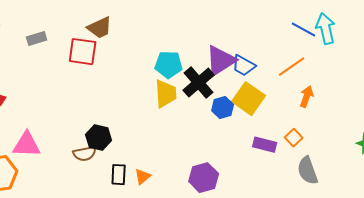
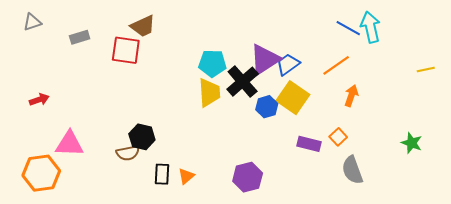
blue trapezoid: (244, 66) -> (288, 64), turned 115

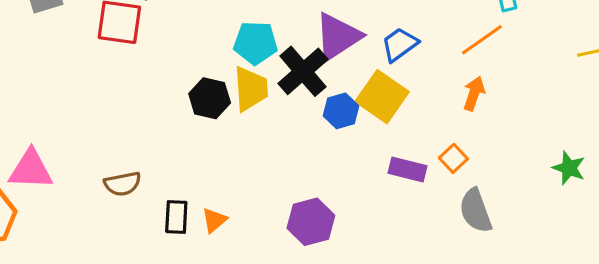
blue trapezoid: (288, 64) -> (400, 44), moved
orange line: (336, 65) -> (482, 40), moved
black hexagon: (142, 137) -> (210, 98), moved

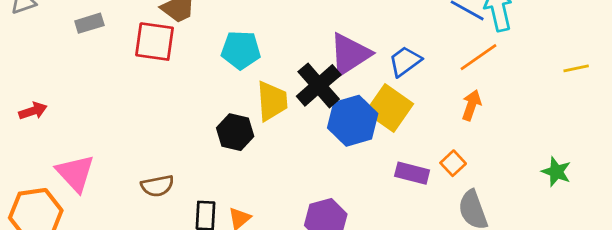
cyan pentagon: (256, 43) -> (241, 50), moved
black hexagon: (210, 98) -> (235, 132), moved
blue hexagon: (341, 111) -> (353, 121), size x1.6
pink triangle: (31, 170) -> (75, 173), turned 45

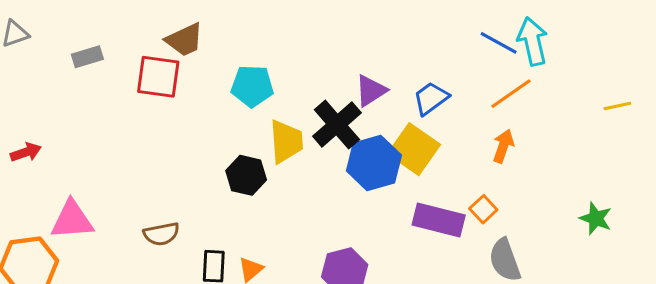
purple triangle: (350, 54) -> (371, 91), size x0.7
pink triangle: (75, 173) -> (72, 220), turned -51
purple rectangle: (412, 173) -> (439, 220), size x1.4

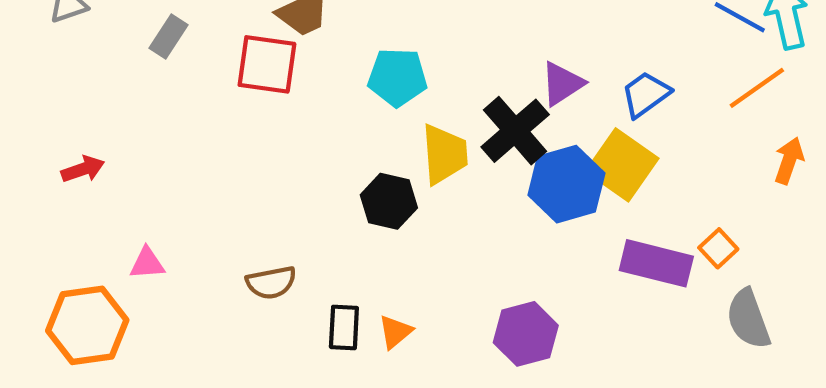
gray rectangle: (87, 57) -> (169, 37), turned -40
orange arrow: (503, 146) -> (789, 161), moved
pink triangle: (72, 220) -> (147, 263), size x0.6

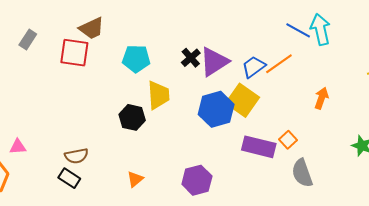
purple triangle: (562, 84) -> (214, 62), size x1.4
orange line: (757, 88) -> (279, 64), moved
black cross: (515, 131) -> (191, 58), moved, size x0.6
black rectangle: (344, 327) -> (69, 178), moved, turned -60

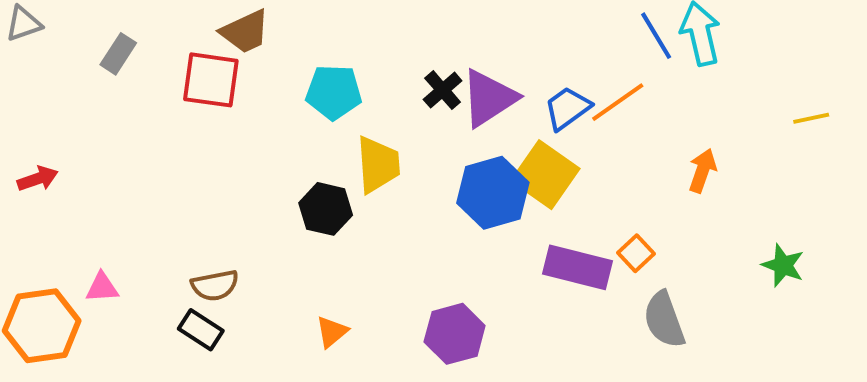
blue line: (298, 30) -> (656, 36), turned 30
pink triangle: (18, 147) -> (102, 287), moved

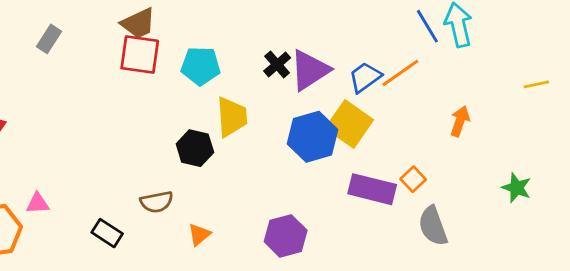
red square: (211, 80) -> (140, 55), moved
brown semicircle: (215, 285) -> (157, 202), moved

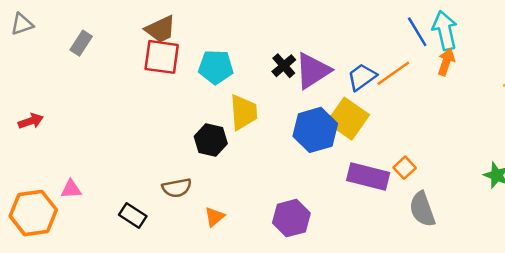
orange arrow: (460, 121) -> (446, 62), moved

